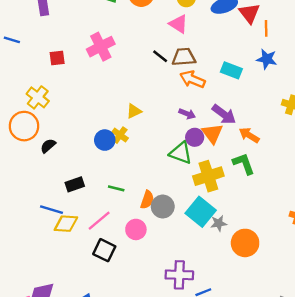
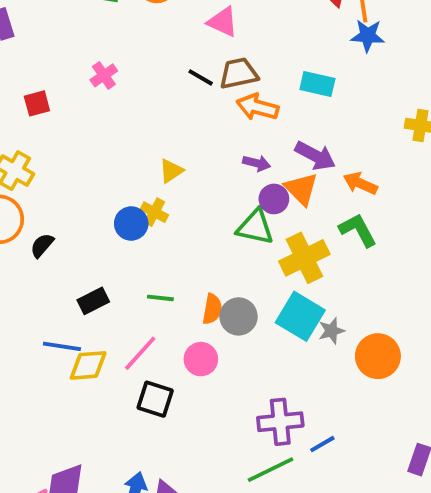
pink cross: (101, 47) -> (104, 75), size x0.6
blue star: (267, 59) -> (368, 36), moved

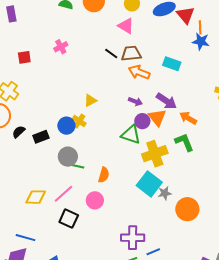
black rectangle: (93, 301) -> (41, 137), moved
gray circle: (239, 316) -> (68, 157), moved
blue line: (62, 346) -> (25, 238), moved

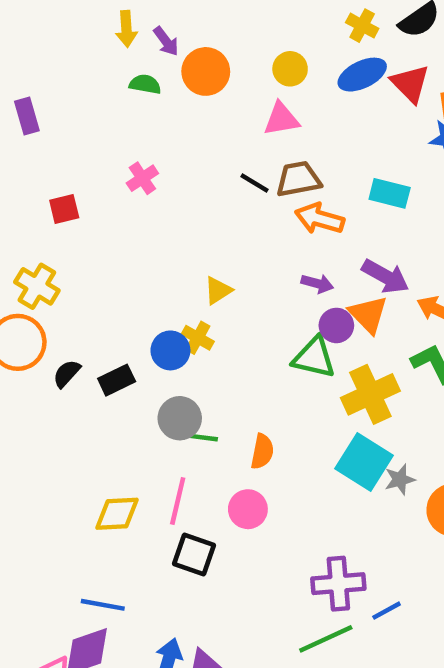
pink triangle: (126, 26) -> (281, 119), turned -36
pink line: (64, 194) -> (178, 501), turned -30

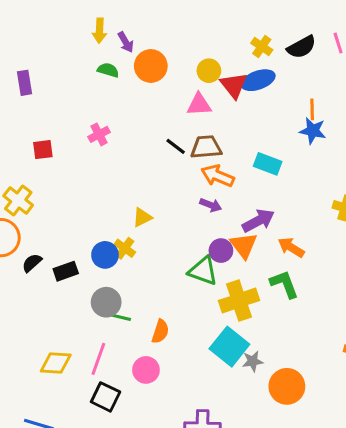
red triangle: (410, 84) -> (234, 85), moved
purple arrow: (385, 276) -> (258, 221), turned -64
purple arrow: (317, 284) -> (211, 205), moved

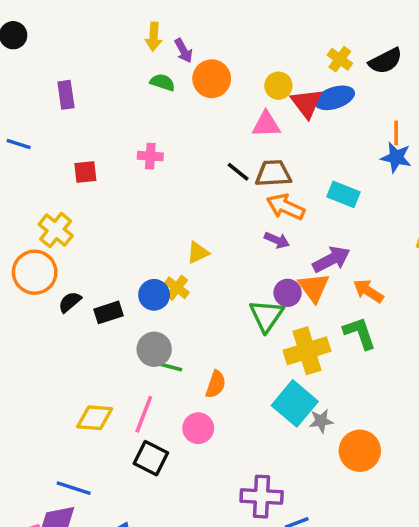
pink cross: (99, 134) -> (150, 156), turned 30
green triangle: (203, 271) -> (266, 316), turned 44

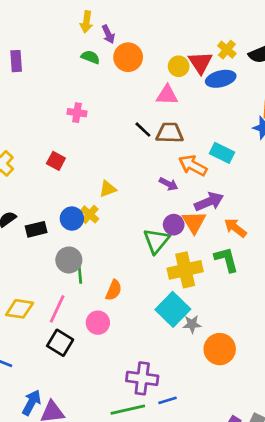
red triangle: (307, 103) -> (200, 63), moved
red square: (85, 172) -> (56, 161), moved, turned 30
orange arrow: (286, 207) -> (193, 166), moved
green line: (170, 367) -> (80, 274), turned 66

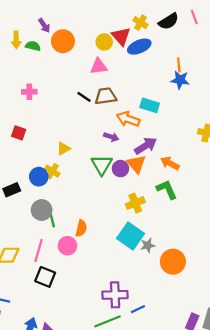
yellow arrow: (86, 22) -> (16, 40), moved
green triangle: (156, 241) -> (102, 165), moved
yellow cross: (185, 270) -> (135, 203), size x0.7
pink circle: (98, 323) -> (67, 246), moved

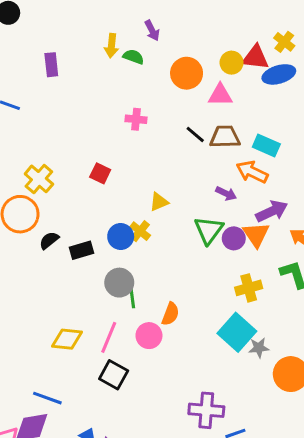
red triangle: (121, 36) -> (255, 57), turned -48
orange circle: (63, 41) -> (187, 73), moved
pink cross: (29, 92) -> (136, 119), moved
cyan rectangle: (150, 105) -> (266, 146), moved

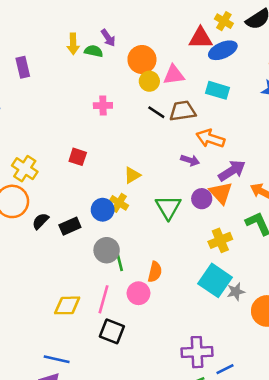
purple arrow: (152, 30) -> (108, 38), moved
yellow circle: (232, 63) -> (149, 81), moved
cyan rectangle: (266, 146) -> (217, 90), moved
green triangle: (209, 230) -> (168, 207), moved

